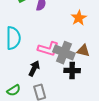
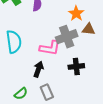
brown triangle: (83, 51) -> (89, 29), moved
gray cross: (64, 53) -> (67, 37), moved, turned -35

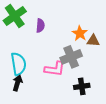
brown triangle: (89, 29) -> (93, 41), moved
black arrow: (38, 69) -> (17, 83), moved

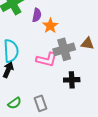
orange star: (80, 33) -> (50, 26), moved
brown triangle: (93, 41) -> (87, 44), moved

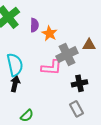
gray rectangle: (41, 103) -> (76, 109), moved

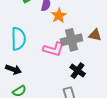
black cross: (79, 83) -> (78, 71), turned 35
black arrow: (15, 84) -> (13, 69), moved, turned 84

